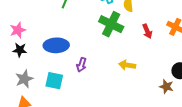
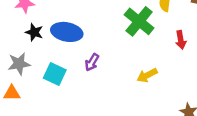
black star: (20, 50) -> (34, 32), moved
yellow arrow: (127, 65) -> (147, 75), turned -49

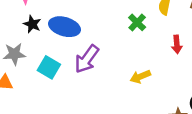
green cross: (139, 21) -> (137, 22), size x0.6
purple arrow: (92, 62) -> (87, 59), size x1.6

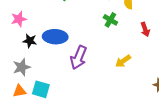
cyan square: (49, 67) -> (41, 89), moved

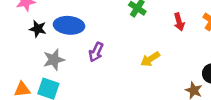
purple arrow: (78, 57) -> (96, 52), size x0.7
gray star: (22, 67) -> (54, 60), moved

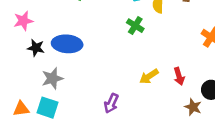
red arrow: (179, 22) -> (179, 76), moved
purple arrow: (96, 52) -> (111, 103), moved

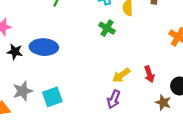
gray star: (52, 78) -> (23, 91), moved
purple arrow: (111, 103) -> (114, 99), moved
cyan square: (47, 108) -> (52, 97), moved, turned -36

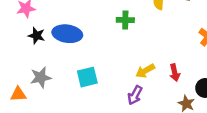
green cross: (107, 28) -> (125, 20), moved, turned -35
cyan square: (52, 97) -> (87, 77), moved

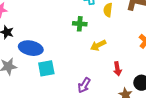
blue ellipse: (67, 34) -> (31, 48), moved
yellow arrow: (145, 71) -> (98, 45), moved

